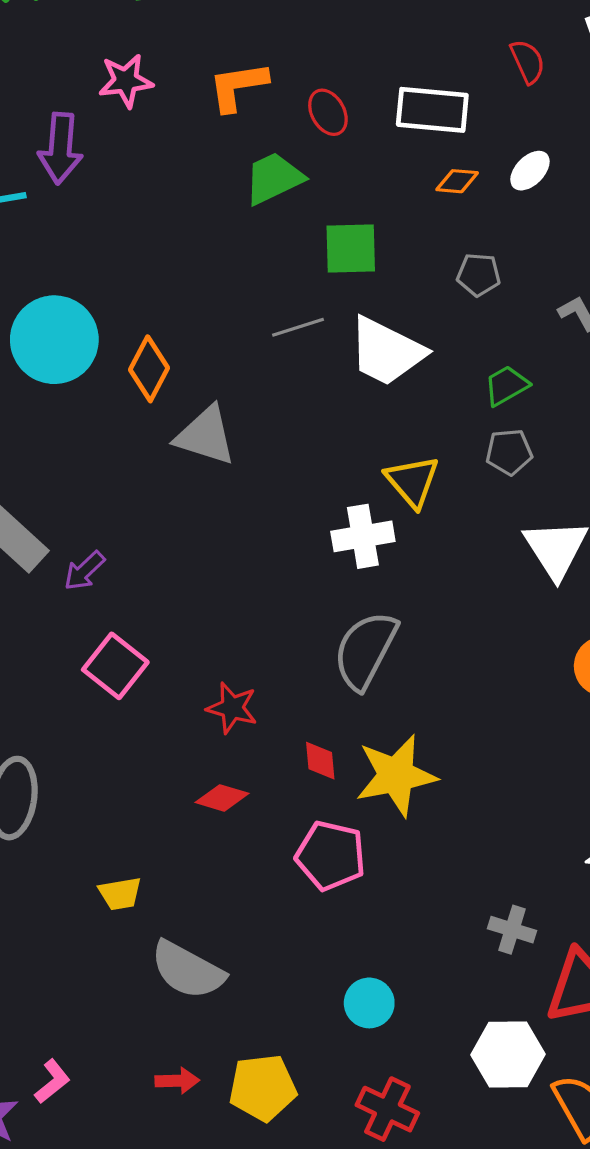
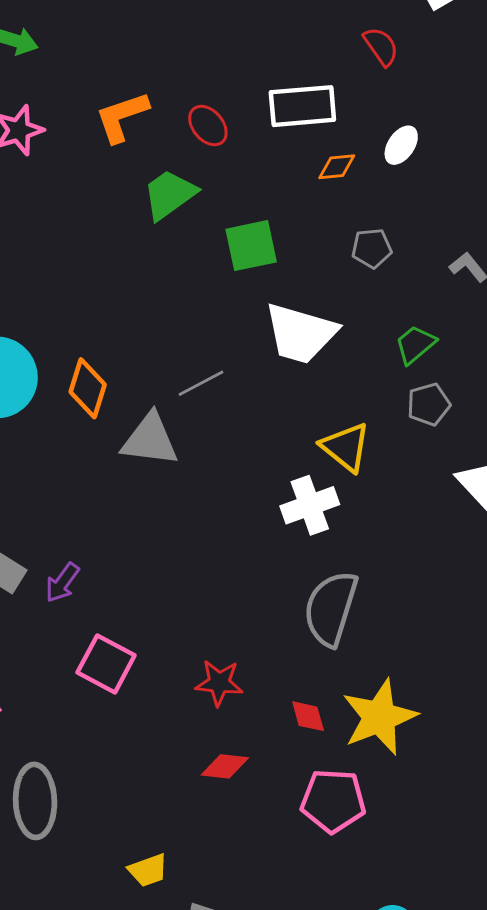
gray line: (298, 327) -> (201, 383), moved

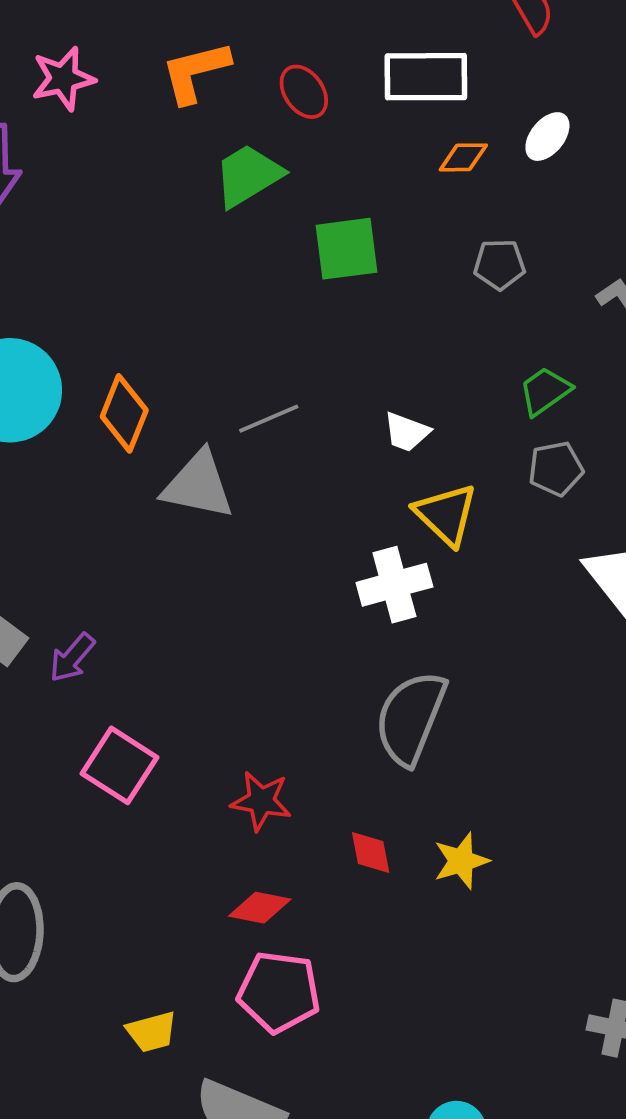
white trapezoid: (301, 333) -> (407, 432), moved, size x0.5
yellow star: (379, 717) -> (461, 861), size x0.6
pink pentagon: (333, 801) -> (279, 992), moved

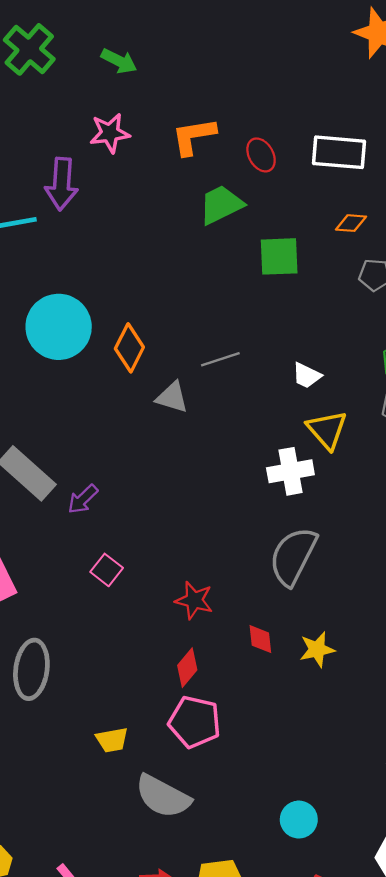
orange diamond: (463, 157) -> (351, 223), moved
gray triangle: (198, 485) -> (172, 397), size x0.7
pink square: (119, 765) -> (107, 570), size x0.7
red diamond: (260, 908) -> (187, 668), turned -66

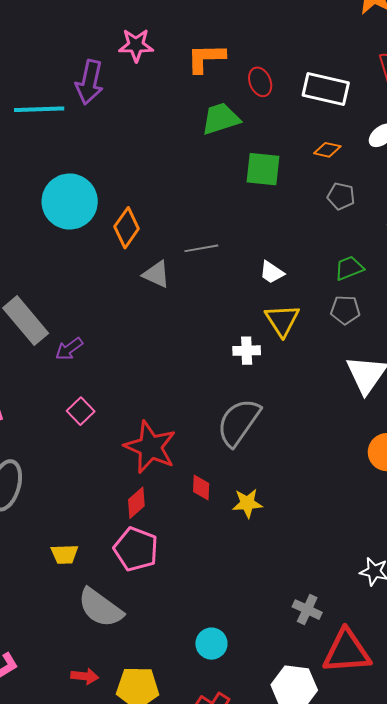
white cross: (290, 471) -> (247, 351), size x0.7
red star: (194, 600) -> (150, 447), size x1.6

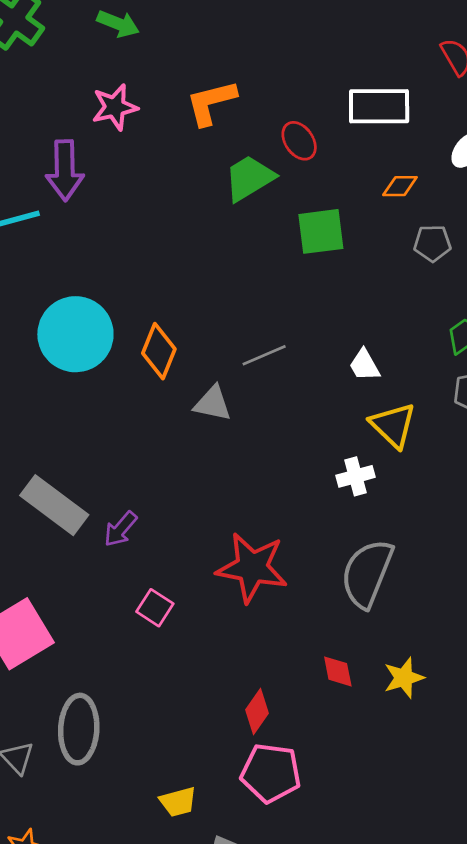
red ellipse: (260, 82) -> (299, 141), moved
white trapezoid: (272, 272) -> (364, 365), turned 40
red star: (150, 447) -> (252, 568), moved

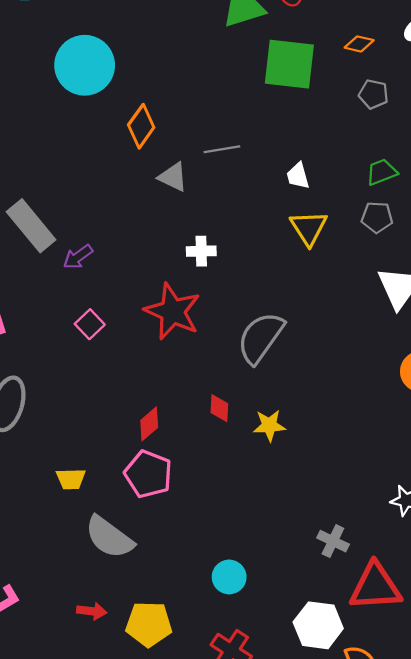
green square: (321, 231) -> (289, 64), size x1.4
cyan circle: (75, 334) -> (85, 65), moved
white cross: (356, 476) -> (201, 251), moved

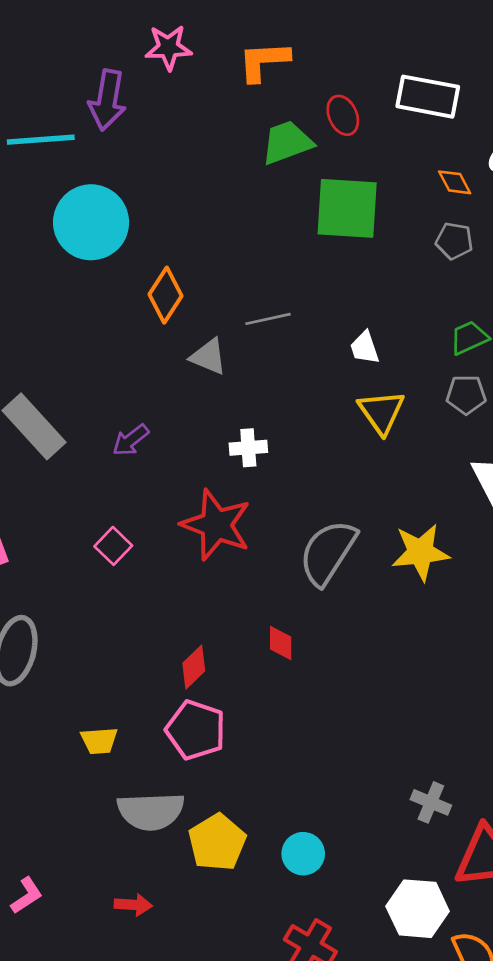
orange diamond: (359, 44) -> (455, 182), moved, turned 52
purple arrow: (78, 257) -> (131, 440), moved
yellow star: (269, 425) -> (420, 552), moved, size x1.4
gray semicircle: (109, 537) -> (151, 811), turned -36
yellow pentagon: (149, 624) -> (217, 842), moved, turned -30

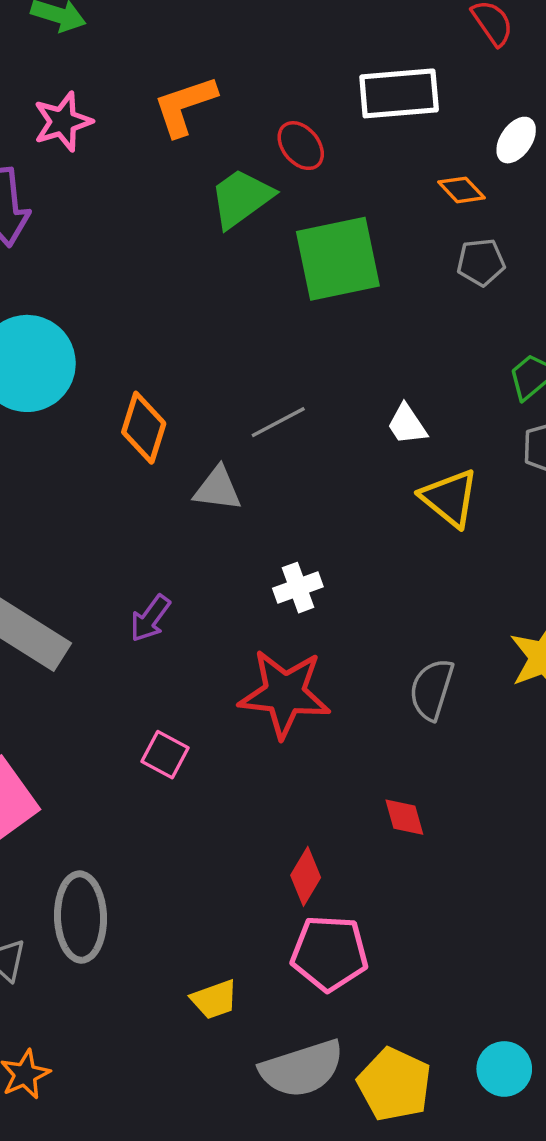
gray semicircle: (328, 552) -> (432, 689), size x0.7

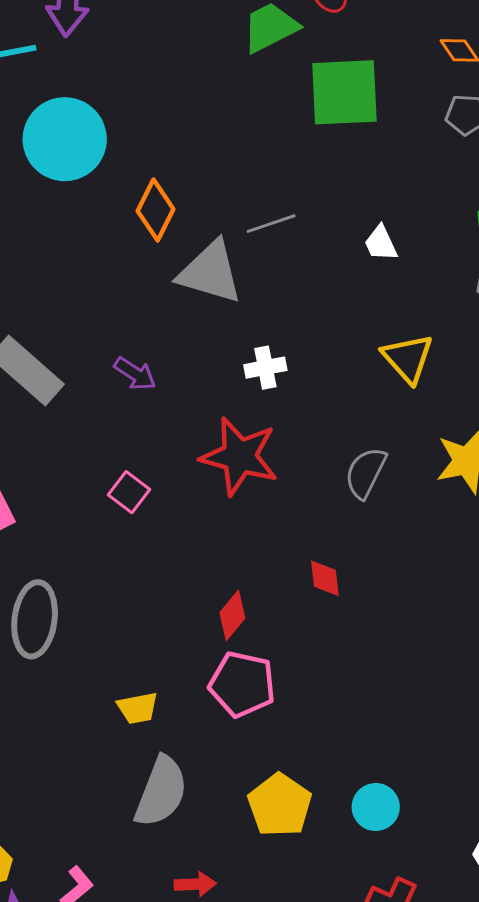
gray triangle: (218, 489) -> (210, 272), size x1.6
yellow triangle: (450, 498) -> (408, 358), moved
purple arrow: (150, 618) -> (135, 374), turned -102
gray semicircle: (302, 1069) -> (161, 792), moved, turned -60

